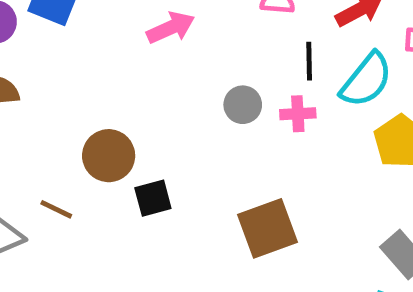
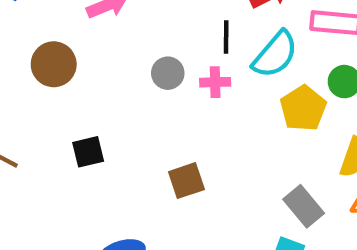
brown circle: (109, 156) -> (54, 64), moved
brown square: (268, 228) -> (186, 181), size x0.7

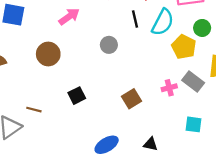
pink cross: (215, 82) -> (169, 88), moved
gray rectangle: (304, 206) -> (193, 82), moved

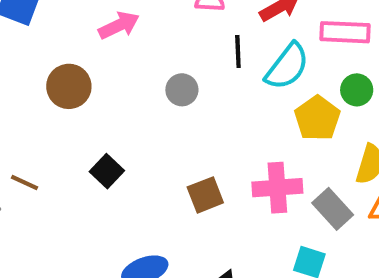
gray rectangle: (193, 82) -> (333, 209), moved
pink cross: (169, 88) -> (277, 188), size x1.6
black square: (77, 96) -> (107, 171), turned -30

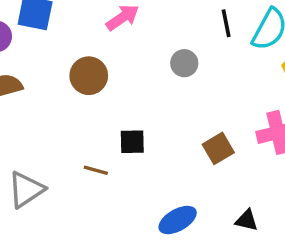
black square: (107, 171) -> (132, 142), turned -36
brown line: (25, 182) -> (96, 170), moved

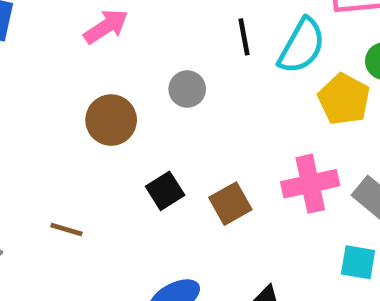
brown circle: (89, 76) -> (111, 120), moved
black square: (132, 142) -> (165, 191), moved, turned -32

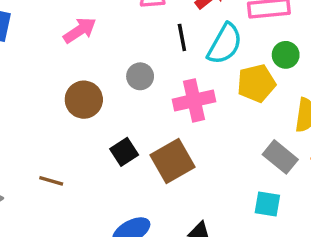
yellow pentagon: (344, 99) -> (256, 83), turned 30
pink cross: (310, 184) -> (194, 100), moved
brown square: (230, 204) -> (172, 161), size x1.4

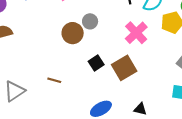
gray circle: (140, 76) -> (90, 21), moved
pink cross: (194, 100) -> (136, 33), turned -30

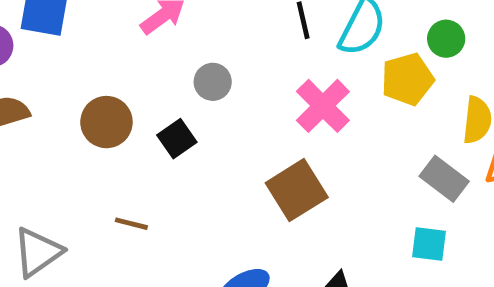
brown circle: (73, 33) -> (106, 122), moved
black square: (96, 63) -> (177, 139), moved

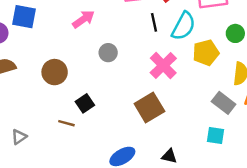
green circle: (446, 39) -> (235, 33), moved
black square: (177, 139) -> (85, 103), moved
gray triangle: (38, 252) -> (19, 137), size x0.6

